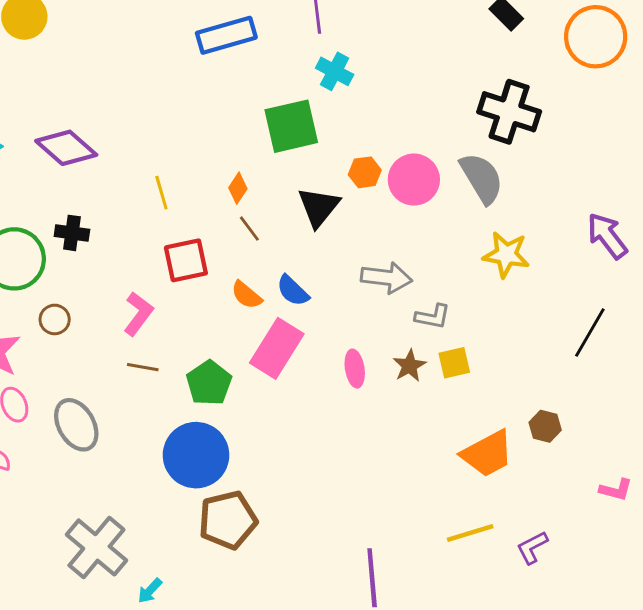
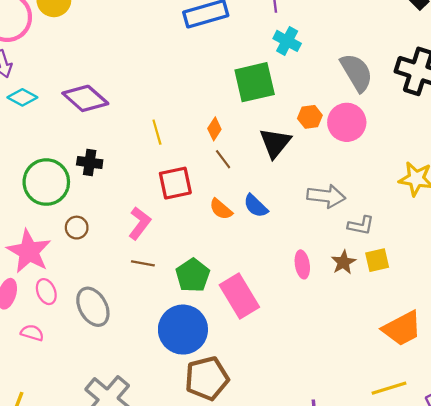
gray semicircle: (482, 178) -> (357, 72), moved
pink rectangle: (277, 348) -> (239, 296), moved, turned -63

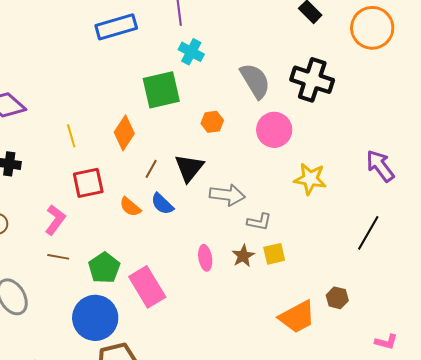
pink circle: (347, 122) -> (274, 130), moved
orange diamond: (214, 129) -> (124, 133), size x1.6
black triangle: (275, 143) -> (189, 168), moved
brown line: (223, 159) -> (151, 169), moved, turned 66

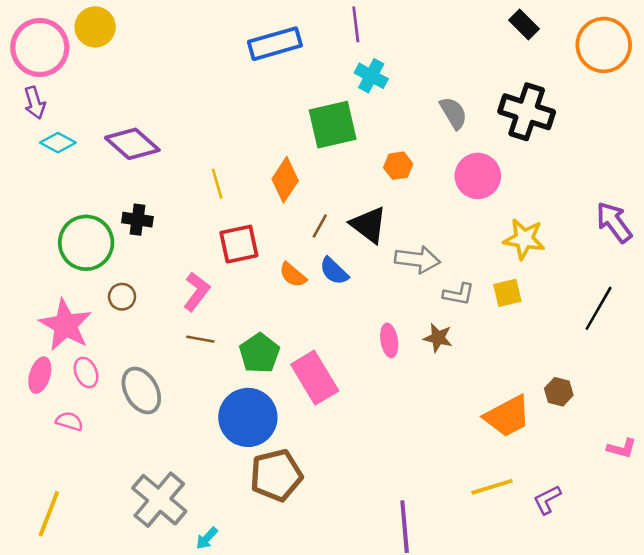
gray semicircle: (255, 81) -> (453, 113), size x0.7
black triangle: (189, 168) -> (369, 225), turned -32
yellow square: (274, 254) -> (507, 293), moved
brown star: (243, 256) -> (438, 338), turned -30

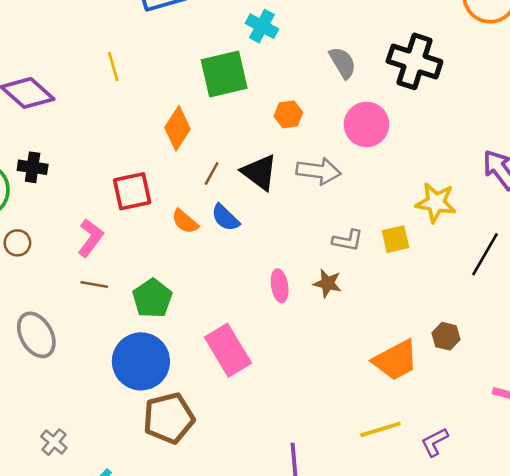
yellow line: (217, 184) -> (113, 66), moved
yellow star: (524, 239) -> (436, 203), moved
gray arrow: (417, 259) -> (319, 171), moved
pink rectangle: (315, 378) -> (228, 350), moved
gray cross: (159, 500) -> (54, 442), size x0.5

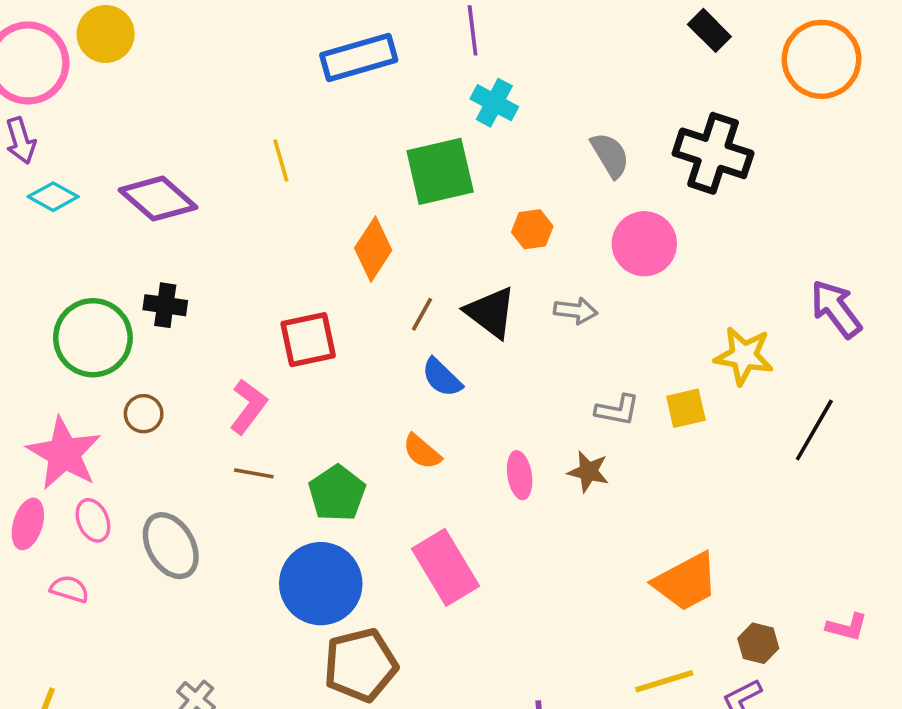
gray arrow: (319, 171) -> (576, 311), size x0.7
orange semicircle: (185, 221) -> (422, 452), moved
brown hexagon: (446, 336) -> (758, 643), moved

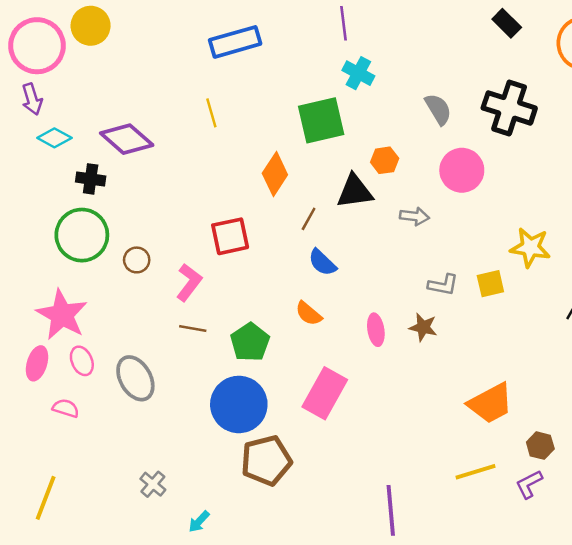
blue rectangle: (359, 58) -> (235, 42), moved
black cross: (165, 305) -> (91, 179), moved
black triangle: (491, 312) -> (355, 191), moved, turned -45
brown circle: (144, 414) -> (137, 260), moved
pink rectangle: (445, 567) -> (325, 393), turned 60

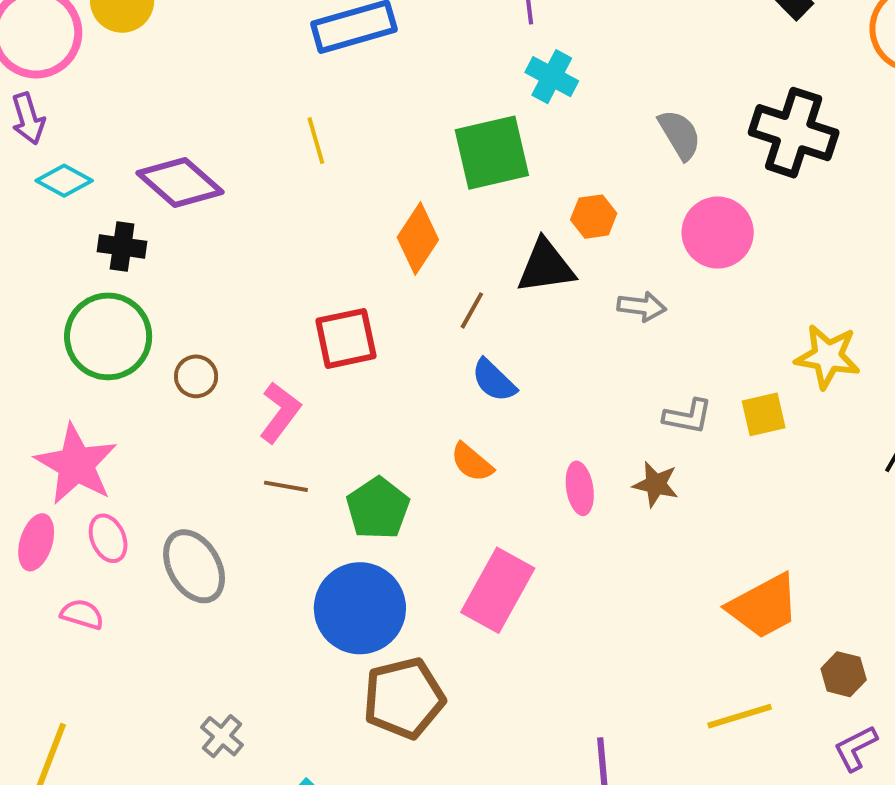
purple L-shape: (529, 484) -> (856, 748), moved

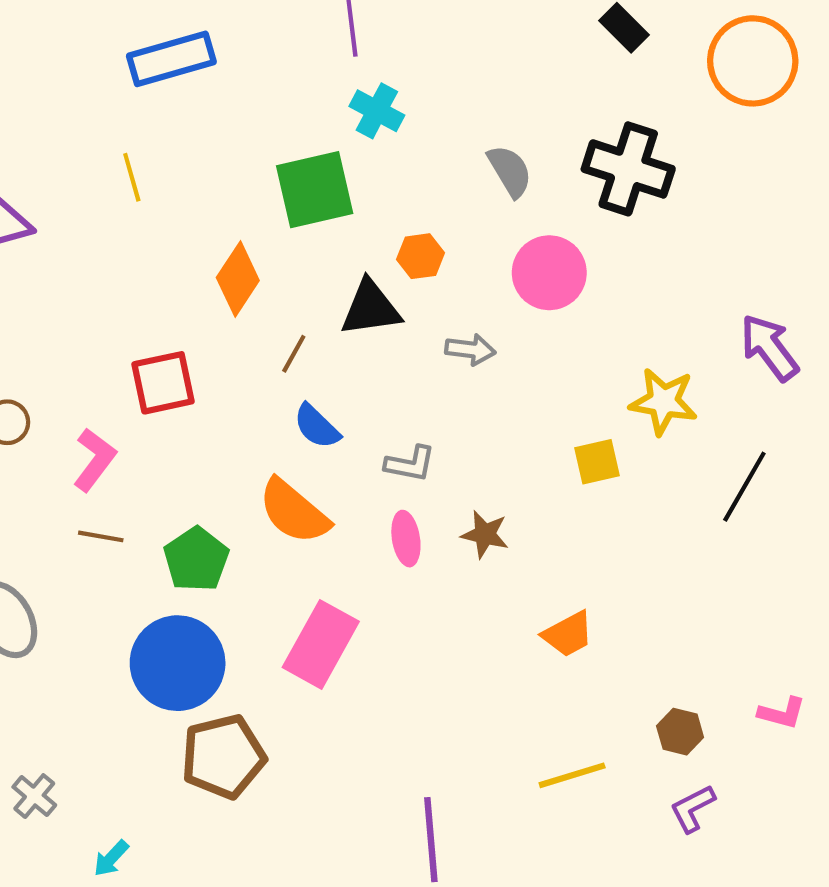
gray L-shape: (688, 416) -> (410, 464), moved
orange semicircle: (472, 462) -> (294, 512), size x1.6
orange trapezoid: (764, 606) -> (568, 634), moved, size x0.7

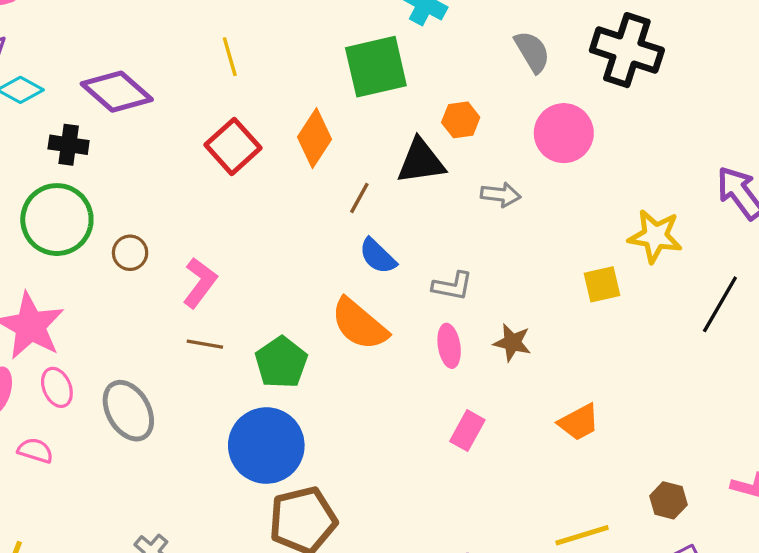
red square: (163, 383) -> (233, 146), moved, turned -30
pink rectangle: (321, 644) -> (467, 431), moved, size x0.6

